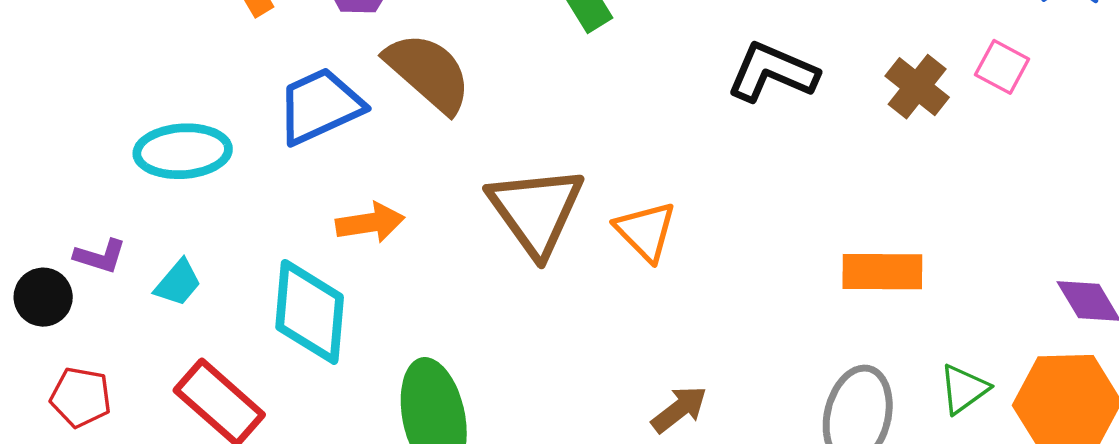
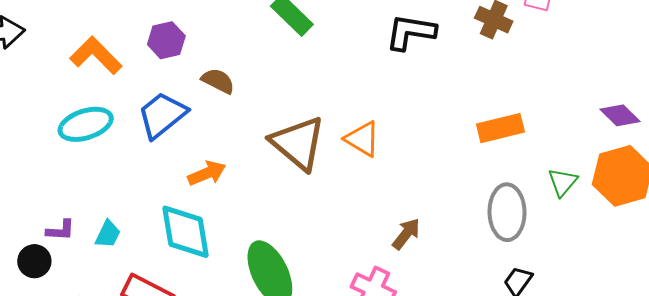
brown semicircle: (428, 72) -> (218, 81), size x0.6
cyan ellipse: (183, 151) -> (86, 124), moved

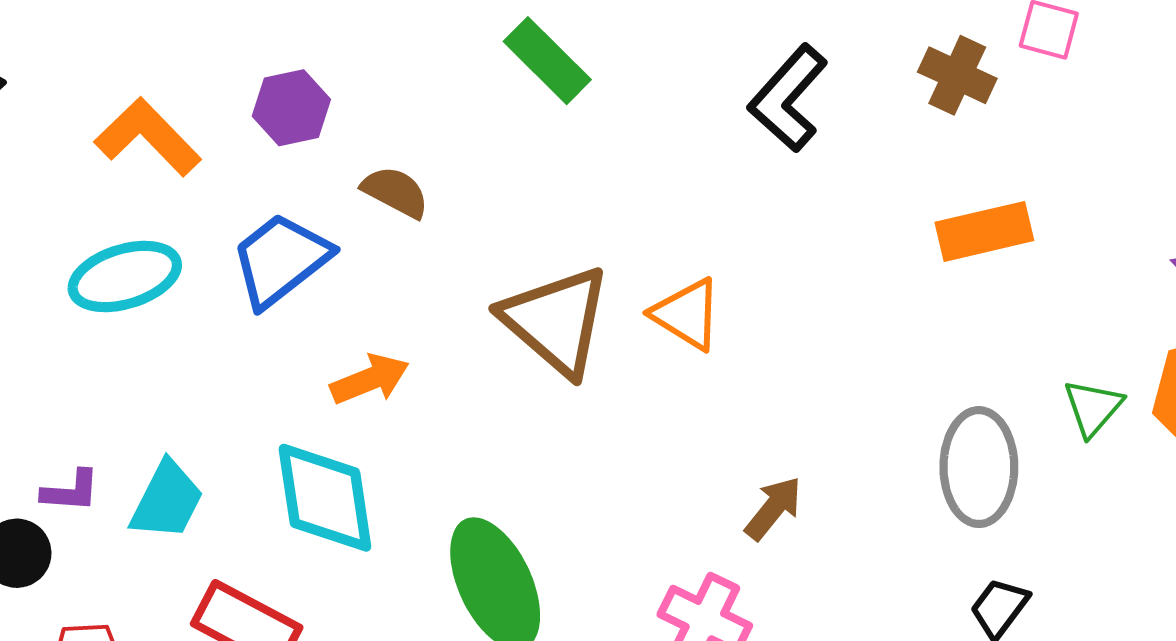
black L-shape: (411, 32) -> (788, 98), turned -58
orange rectangle: (500, 128) -> (984, 231), moved
cyan trapezoid: (108, 234) -> (167, 500), size x1.4

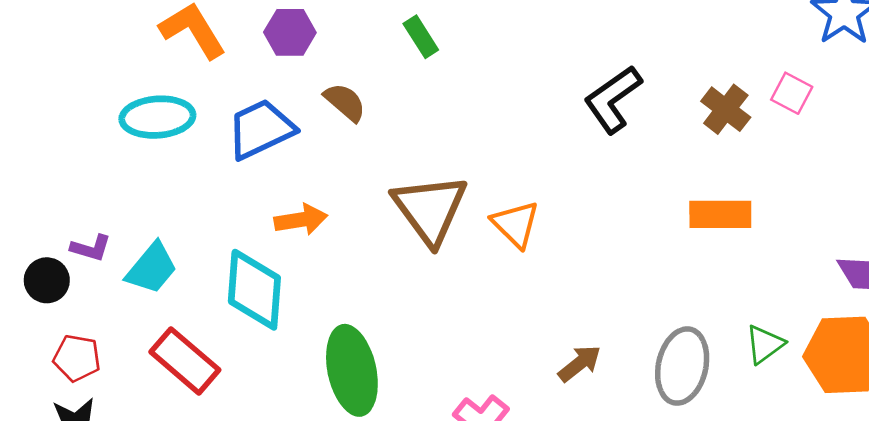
green rectangle: (547, 61) -> (421, 37), moved, size x0.7
brown arrow: (773, 508) -> (580, 363), moved

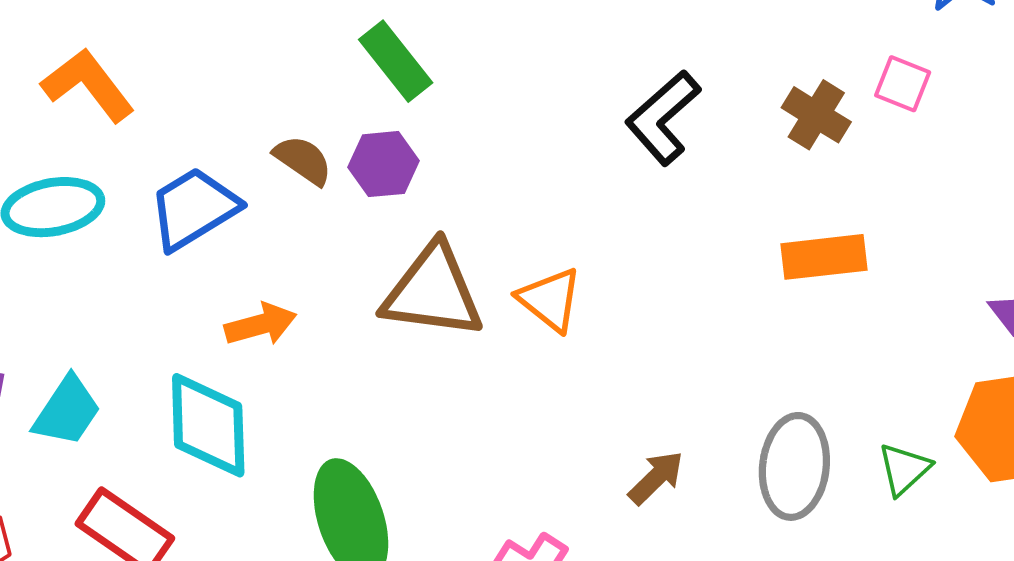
purple hexagon: (290, 32) -> (384, 164), moved
green rectangle: (421, 37) -> (396, 61), size x1.4
brown triangle: (430, 209) -> (433, 292), turned -40
green triangle: (765, 344) -> (904, 469), moved

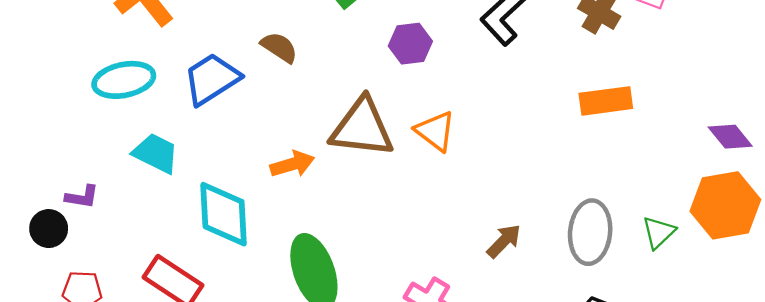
purple hexagon: (384, 164) -> (410, 44), moved
orange arrow: (261, 324) -> (292, 164), moved
cyan trapezoid: (67, 411) -> (156, 153), moved, turned -96

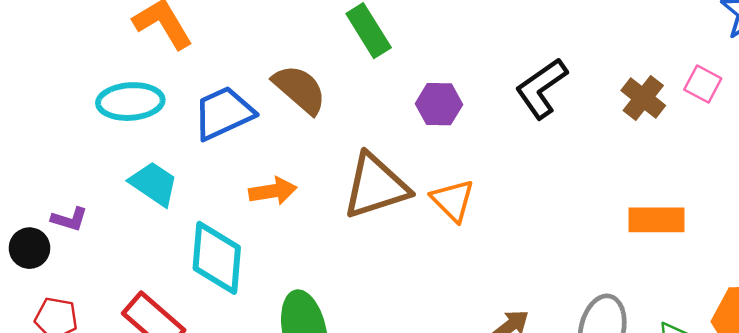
brown semicircle: (279, 47) -> (300, 89), size x1.4
orange rectangle: (606, 101) -> (656, 220), moved
brown triangle: (362, 128) -> (376, 186), turned -32
orange arrow: (292, 164) -> (273, 191), moved

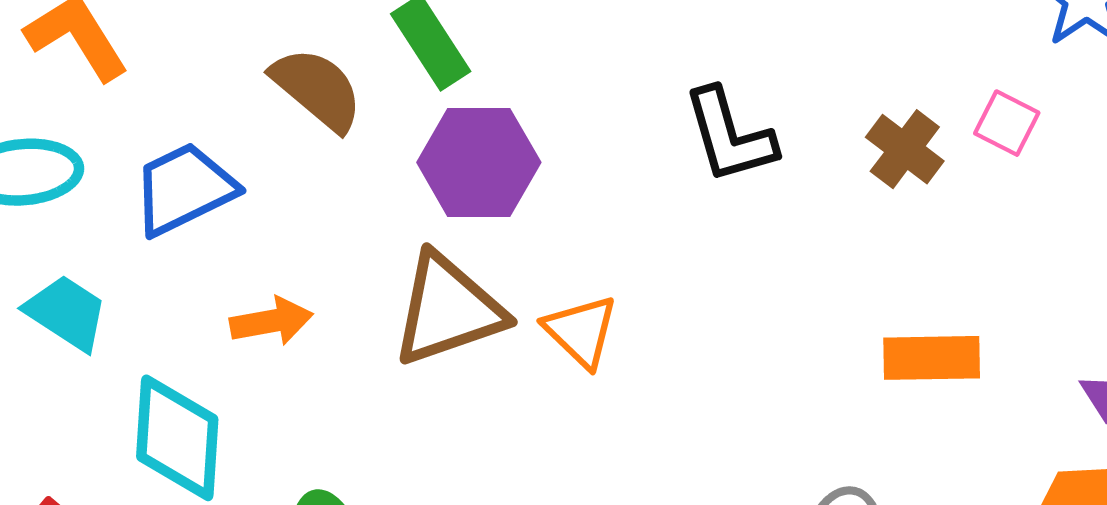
black L-shape: (541, 88) -> (730, 136), turned -70
brown semicircle: (300, 89) -> (317, 89), moved
purple hexagon: (439, 104) -> (479, 162), moved, size x1.5

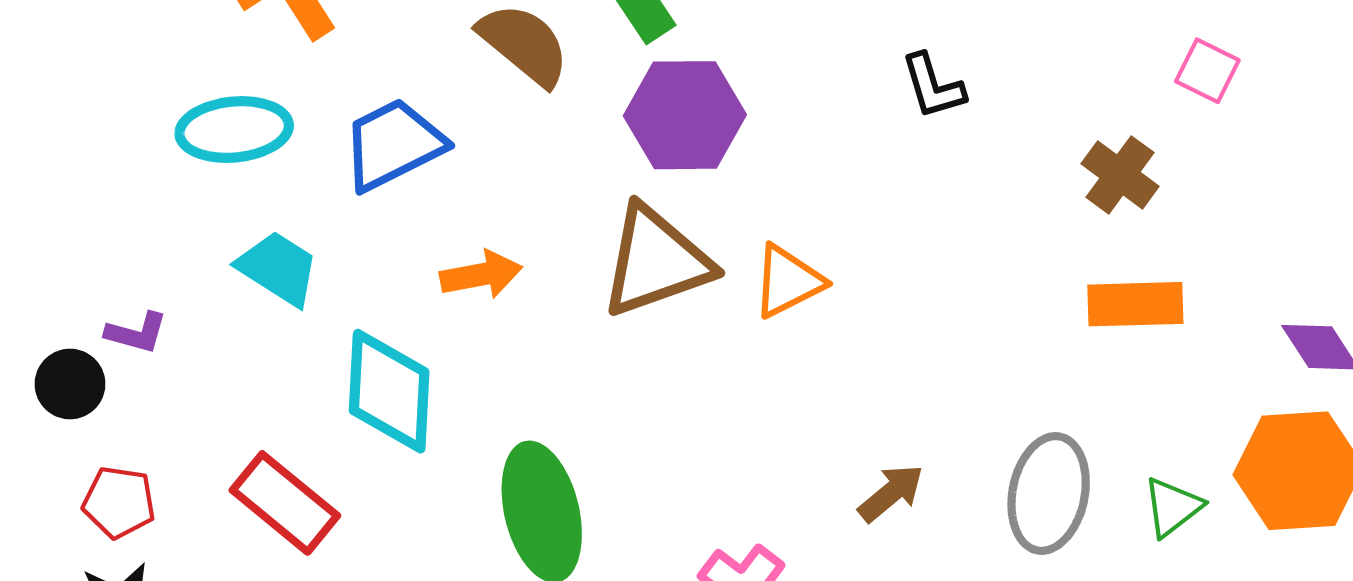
black L-shape: (730, 136) -> (933, 86), size x0.7
brown cross: (905, 149) -> (1120, 175), moved
orange triangle: (581, 331) -> (788, 281), turned 50

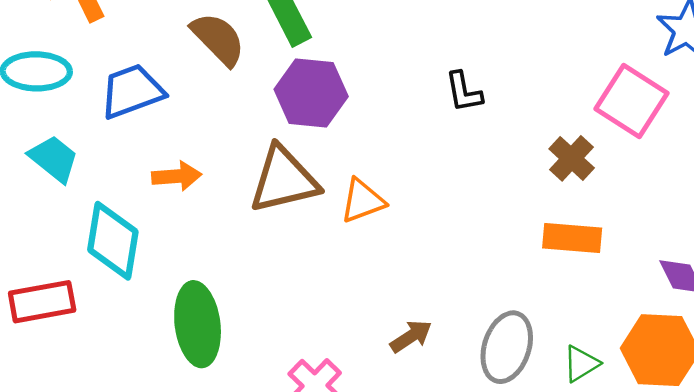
pink square: (1207, 71) -> (632, 101), size x1.8
red rectangle: (285, 503) -> (42, 302), turned -56

